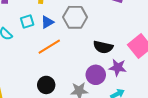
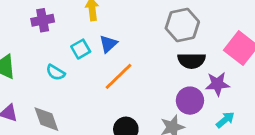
gray hexagon: (75, 17) -> (182, 25), moved

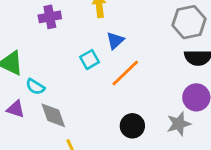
cyan square: (81, 49) -> (89, 60), moved
cyan semicircle: (56, 72) -> (35, 87), moved

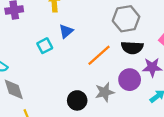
orange line: (125, 73) -> (99, 55), moved
gray star: (179, 124) -> (105, 92), moved

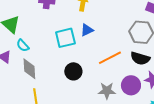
cyan square: (45, 46) -> (65, 38), size x1.5
black circle: (77, 100) -> (73, 71), moved

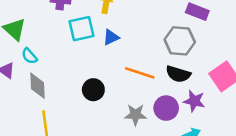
cyan square: (65, 38) -> (81, 29), moved
orange line: (110, 58) -> (140, 73), turned 45

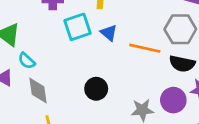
blue triangle: (111, 37) -> (109, 33), turned -48
orange line: (140, 73) -> (145, 48), moved

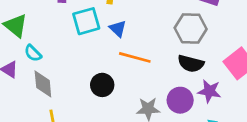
orange line: (145, 48) -> (135, 57), moved

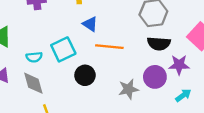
cyan square: (86, 21) -> (63, 49), moved
cyan semicircle: (33, 53) -> (34, 57), moved, turned -42

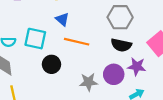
cyan square: (63, 49) -> (35, 39), turned 30

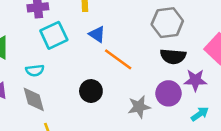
cyan square: (35, 39) -> (54, 35), moved, turned -30
orange line: (77, 42) -> (118, 59), turned 30

